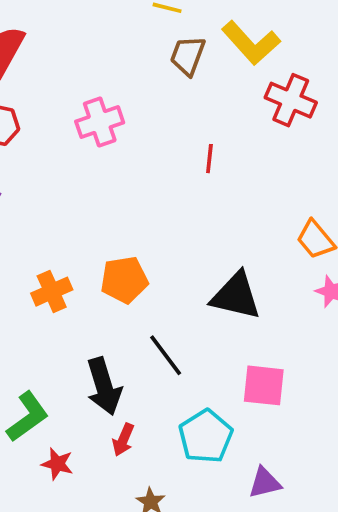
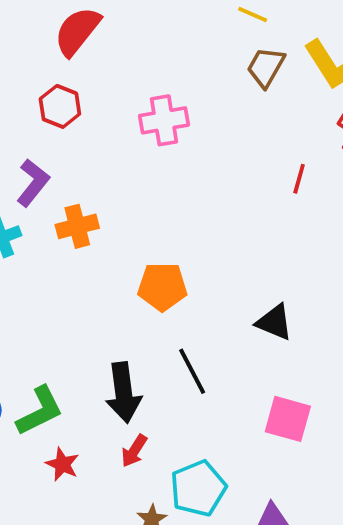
red line: (209, 159) -> (299, 179), moved
orange cross: (52, 292) -> (77, 226), moved
black triangle: (236, 296) -> (274, 322), size x0.7
cyan pentagon: (206, 436) -> (198, 488), moved

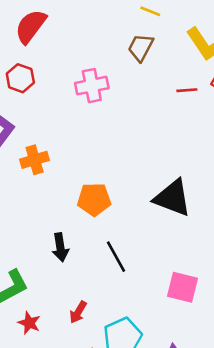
brown trapezoid: (266, 67) -> (141, 47), moved
red line: (299, 179) -> (187, 90), moved, turned 72
black triangle: (274, 322) -> (173, 198), moved, size x1.5
black arrow: (123, 393) -> (60, 247), moved, size x0.7

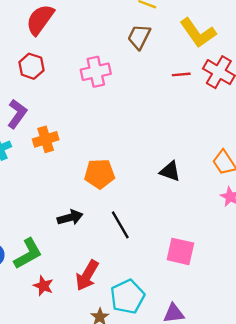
black triangle: (173, 198) -> (170, 171), size x0.6
black arrow: (60, 247) -> (70, 217), turned -95
red arrow: (78, 312) -> (87, 275), size x1.5

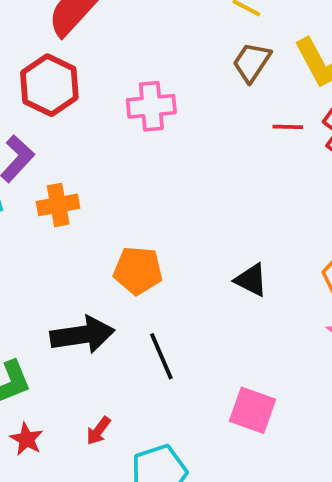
brown trapezoid: (139, 37) -> (252, 62), moved
red hexagon: (31, 66) -> (49, 85), size x1.4
black arrow: (70, 217) -> (82, 335), size x1.5
red arrow: (87, 275) -> (98, 431), size x0.6

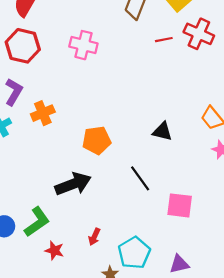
pink cross: (151, 106) -> (83, 45), turned 32
black line: (161, 356) -> (140, 178), moved

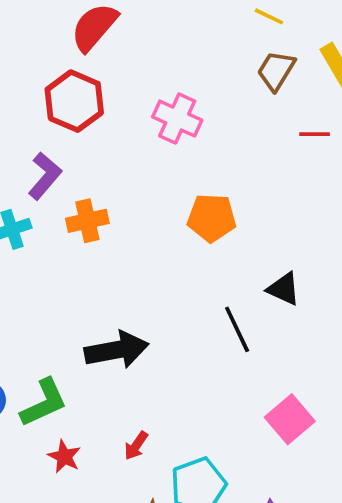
orange pentagon: (97, 140) -> (212, 218), moved
black line: (140, 178) -> (237, 329), moved
pink square: (180, 205) -> (290, 419), turned 32

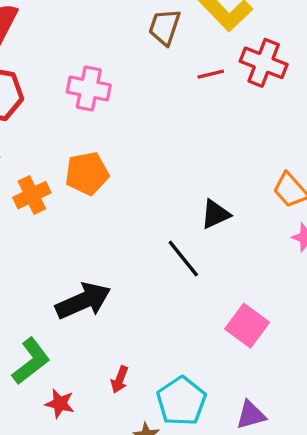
orange pentagon: (212, 218) -> (87, 173), moved
black triangle: (284, 289) -> (215, 214), turned -36

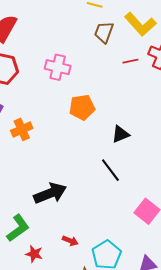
orange pentagon: (87, 173) -> (82, 107), moved
black triangle: (215, 214) -> (120, 134), moved
red arrow: (120, 380) -> (70, 241), turned -91

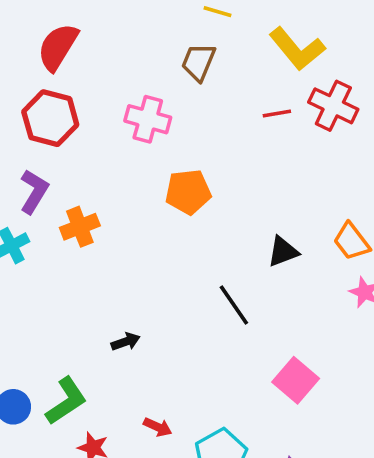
brown trapezoid: (104, 32) -> (198, 62), moved
black triangle: (120, 134) -> (283, 251), moved
black arrow: (50, 193) -> (126, 342), size x0.5

